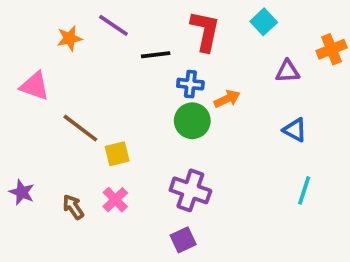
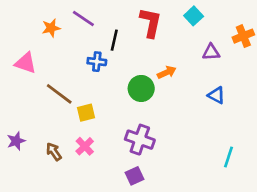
black line: (156, 55) -> (114, 40), turned -70
blue cross: (190, 84) -> (97, 62), moved
cyan line: (304, 190) -> (229, 157), moved
purple star: (22, 192) -> (16, 141), turned 30

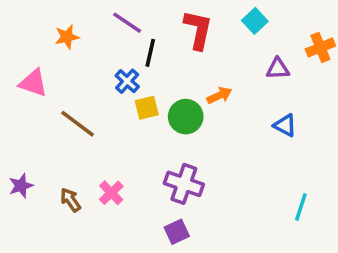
purple line: (83, 19) -> (127, 23), moved
blue cross: (97, 62) -> (127, 81), turned 36
yellow square: (86, 113) -> (147, 108), moved

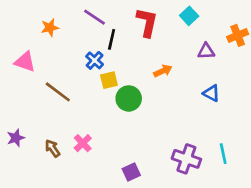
green circle: (186, 117) -> (129, 98), moved
purple cross: (184, 184) -> (186, 159), moved
cyan line: (301, 207) -> (223, 154), turned -30

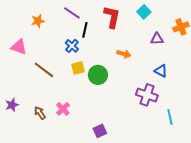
orange arrow: (163, 71) -> (124, 54), turned 40
yellow square: (109, 80) -> (78, 68), moved
purple cross: (186, 159) -> (147, 95), moved

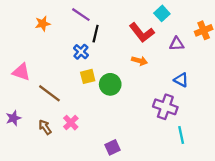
red L-shape: (112, 17) -> (142, 33), moved, turned 130
pink triangle: (19, 47) -> (21, 72), moved
brown line: (44, 70) -> (49, 93), moved
cyan line: (170, 117) -> (181, 135), moved

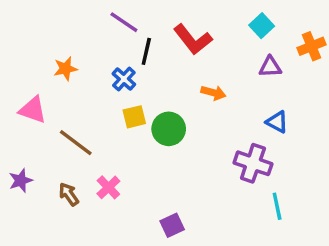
cyan square: (162, 13) -> (262, 26), moved
orange star: (43, 24) -> (65, 69), moved
red L-shape: (142, 33) -> (193, 39), moved

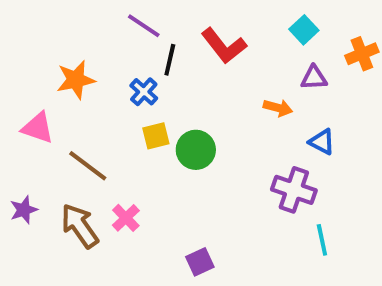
orange star: (65, 69) -> (76, 80), size x1.4
orange arrow: (213, 93) -> (278, 108), moved
brown arrow: (69, 194) -> (80, 226), size x1.6

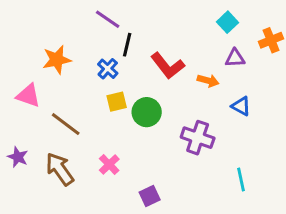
red L-shape: (224, 46) -> (168, 66), moved
purple cross: (294, 190) -> (198, 138), moved
purple star: (24, 210) -> (18, 157), turned -30
pink cross: (126, 218) -> (109, 165), moved

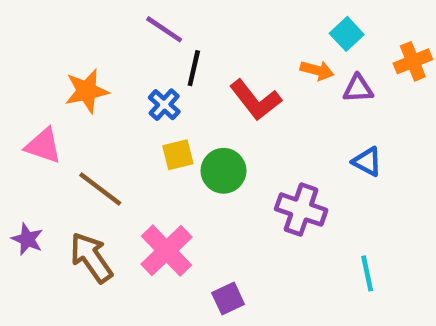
orange arrow: (208, 81) -> (317, 70), moved
pink cross: (109, 165) -> (166, 251), size x1.6

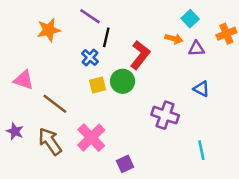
orange star: (87, 91) -> (49, 30), moved
red L-shape: (255, 100) -> (140, 55), turned -104
green circle: (223, 171) -> (123, 81), moved

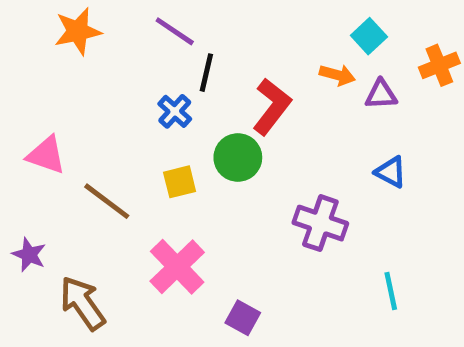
orange star: (49, 30) -> (78, 31), moved
yellow square: (97, 85) -> (180, 182), moved
brown arrow: (50, 141) -> (83, 303), moved
purple square: (125, 164) -> (243, 318), turned -36

